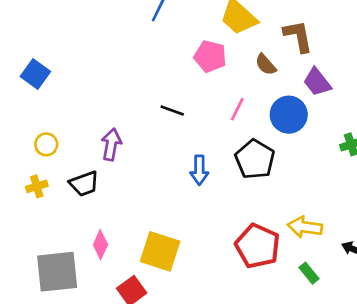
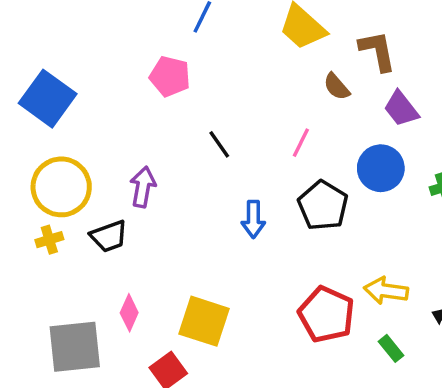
pink pentagon: (210, 56) -> (170, 76), moved
blue square: (35, 74) -> (48, 99), size x1.5
black line: (172, 111) -> (219, 144), turned 35
blue circle: (289, 115) -> (381, 168), moved
yellow circle: (46, 144) -> (61, 187), size x2.0

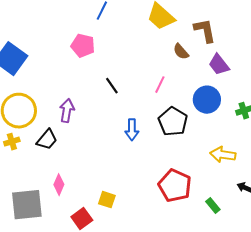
black trapezoid: (109, 236) -> (47, 140), turned -30
yellow arrow: (386, 291) -> (223, 155), moved
yellow square: (204, 321) -> (107, 200), moved, size x0.6

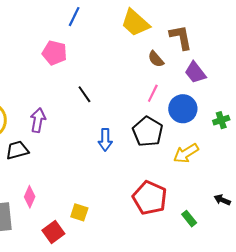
pink line: (160, 85) -> (153, 93), moved
black trapezoid: (47, 140) -> (17, 150), turned -145
yellow arrow: (223, 155) -> (186, 153), moved, turned -40

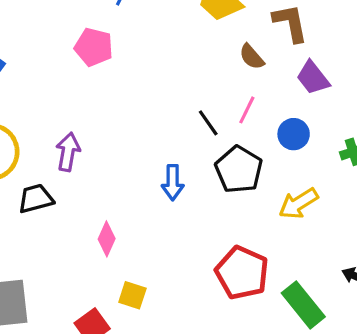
black line: (84, 94) -> (208, 123), moved
blue circle: (183, 109) -> (294, 134), size x0.7
pink diamond: (30, 197) -> (107, 239), moved
green rectangle: (189, 219) -> (303, 305), size x1.8

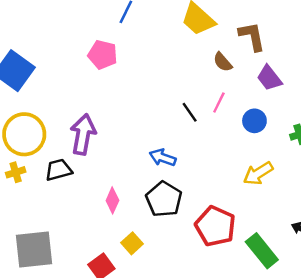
purple arrow: (68, 152) -> (83, 134), size x1.4
black pentagon: (239, 170) -> (164, 199), moved
blue arrow: (173, 182) -> (163, 158), turned 110
yellow square: (132, 295) -> (132, 243), turned 30

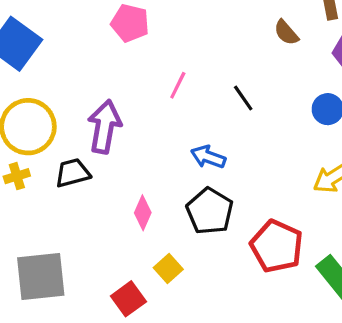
pink line: (219, 102) -> (178, 85), moved

